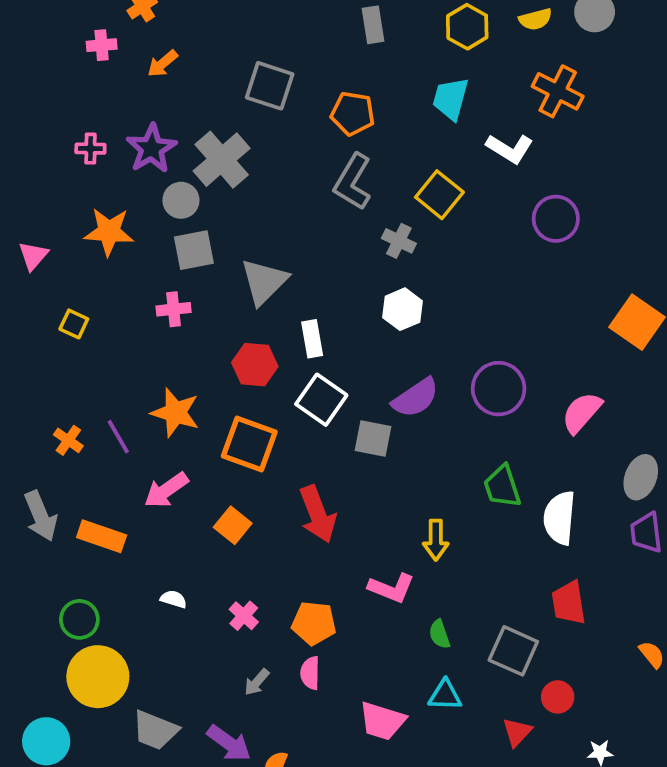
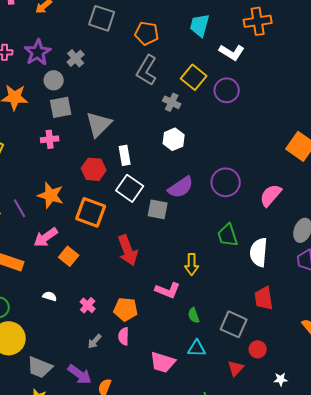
orange cross: (558, 91) -> (258, 21), turned -36
gray cross: (222, 160) -> (76, 58), size x0.6
purple circle: (556, 219) -> (227, 90), moved
orange square: (233, 525) -> (69, 256), moved

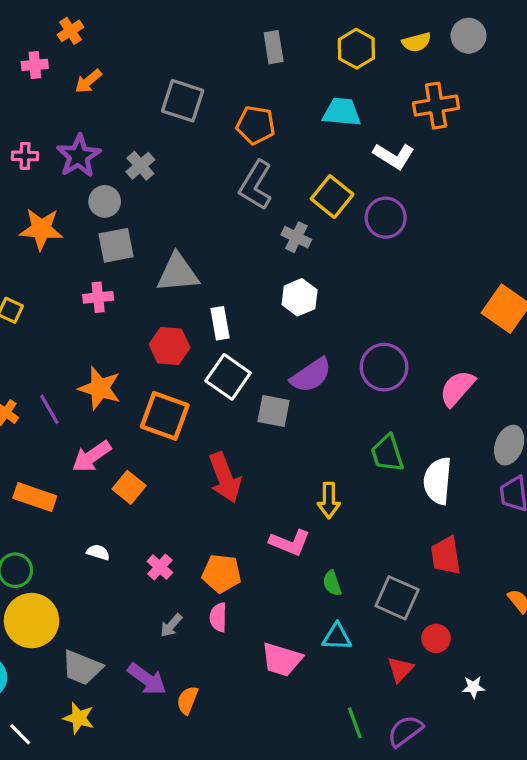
cyan trapezoid: (200, 25) -> (342, 112), turned 80
gray triangle: (99, 124) -> (178, 273), turned 40

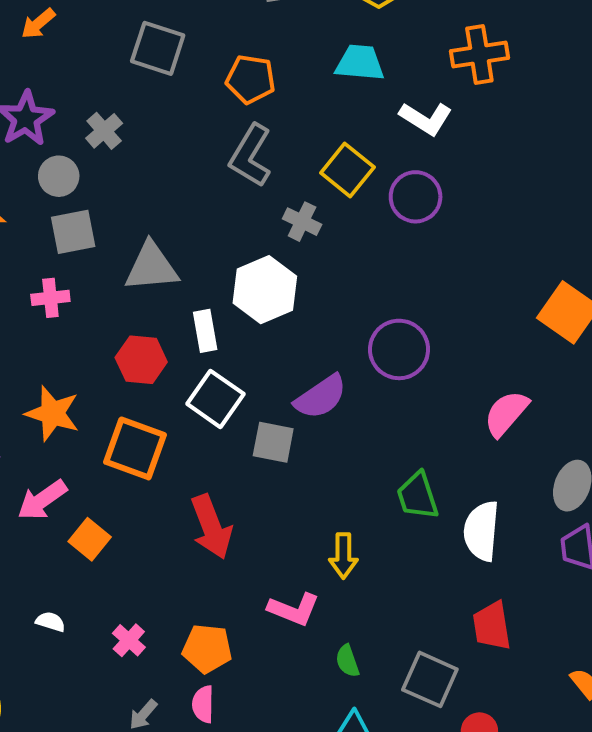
white hexagon: (300, 297) -> (265, 290), moved, size x1.4
purple circle: (384, 367) -> (399, 349), moved

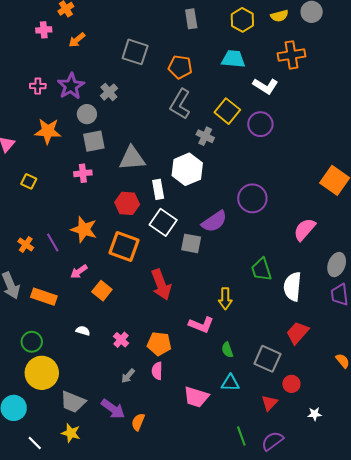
pink arrow: (42, 500) -> (79, 272), size x0.7
red trapezoid: (492, 626) -> (298, 333), turned 50

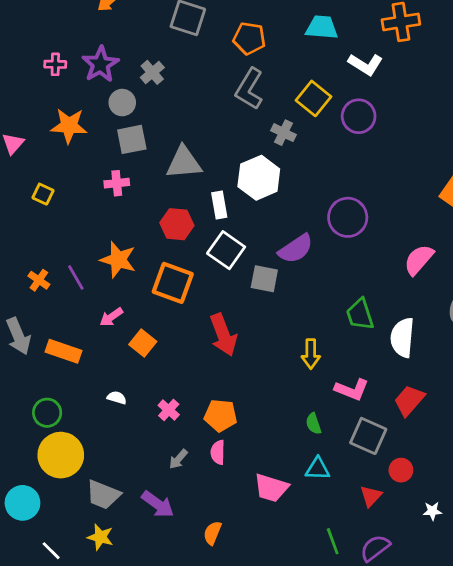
pink L-shape: (201, 325) -> (352, 389), moved
orange semicircle: (138, 422) -> (212, 533), moved

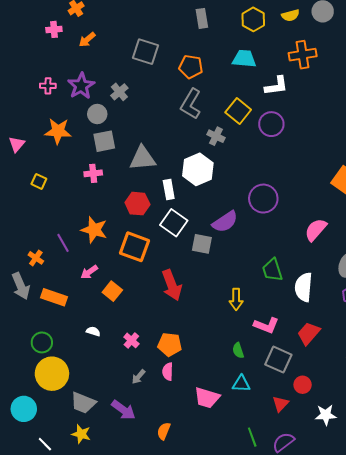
white L-shape: (365, 64) -> (276, 86), turned -40
orange cross: (39, 280) -> (36, 258), moved
white star: (432, 511) -> (326, 415), size x1.5

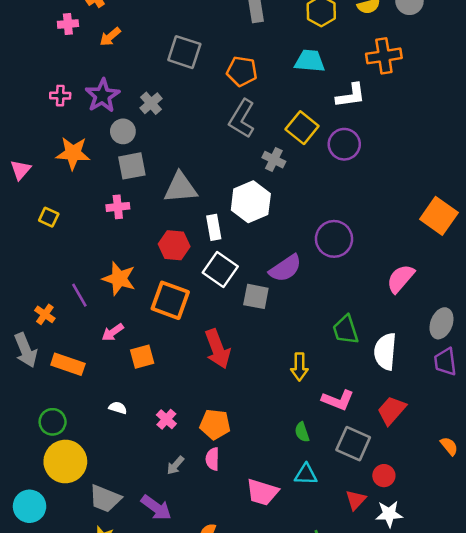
orange square: (112, 291) -> (142, 357), turned 36
white star: (326, 415) -> (389, 514), moved

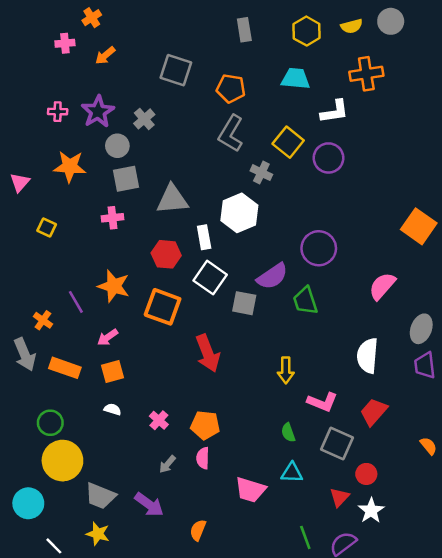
green trapezoid: (346, 330) -> (305, 301), moved
orange square: (142, 357) -> (112, 371), moved
white star: (389, 514) -> (371, 511), turned -30

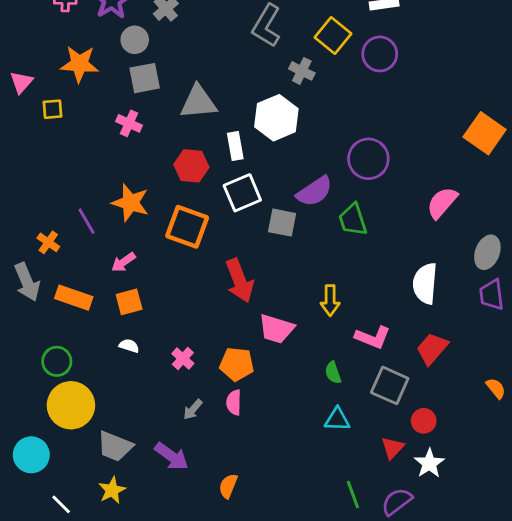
pink cross: (112, 218) -> (129, 123), turned 30
yellow square: (47, 228) -> (53, 109), moved, turned -30
white square: (210, 278) -> (242, 193), turned 32
pink trapezoid: (250, 490) -> (276, 329), moved
yellow star: (98, 534) -> (112, 490), turned 30

